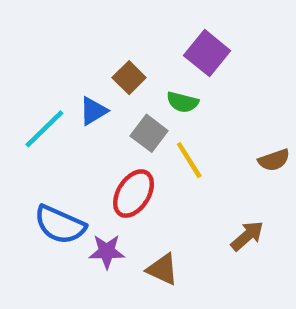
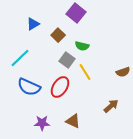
purple square: (207, 53) -> (76, 13), moved
blue triangle: (93, 111) -> (33, 24), moved
blue semicircle: (60, 225) -> (29, 87), moved
purple star: (107, 251) -> (42, 123), moved

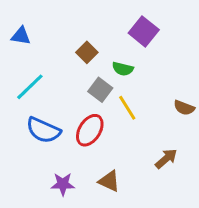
purple square: (76, 13) -> (144, 31), moved
blue triangle: (33, 24) -> (21, 36), moved, turned 40
brown semicircle: (123, 72) -> (184, 108), turned 40

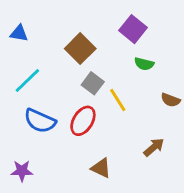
brown square: (87, 52) -> (80, 49), size x1.5
green semicircle: (123, 69) -> (144, 64), moved
purple star: (63, 184) -> (22, 171), moved

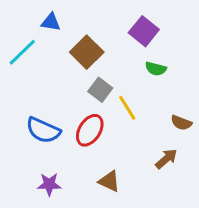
blue triangle: (19, 33) -> (51, 22), moved
cyan line: (27, 81) -> (22, 52), moved
brown semicircle: (171, 100) -> (181, 123), moved
purple star: (22, 171) -> (49, 184), moved

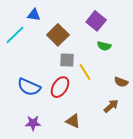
gray square: (100, 90) -> (67, 60), turned -35

